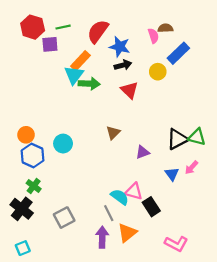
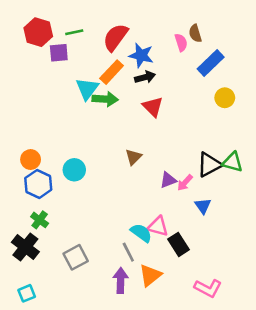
brown semicircle: (165, 28) -> (195, 33), turned -104
orange rectangle: (80, 61) -> (112, 72), moved
yellow circle: (158, 72) -> (225, 98), moved
pink arrow: (191, 167) -> (185, 183), moved

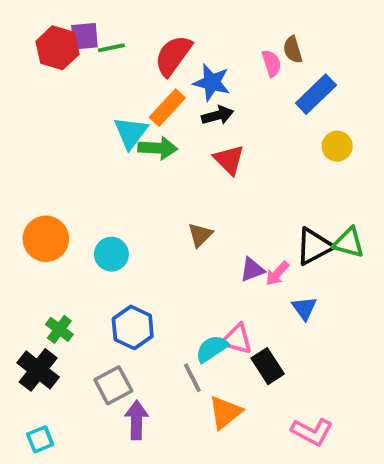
purple square: (59, 53) -> (84, 36), moved
orange circle: (31, 160) -> (46, 239), size x1.5
blue hexagon: (38, 184) -> (133, 327), moved
cyan semicircle: (141, 233) -> (212, 349), turned -70
purple arrow: (121, 280) -> (137, 420), moved

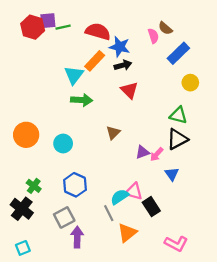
brown semicircle: (293, 50) -> (165, 28), turned -32
red semicircle: (173, 55) -> (98, 31), turned 70
green arrow: (158, 148) -> (82, 100), moved
green triangle: (349, 243) -> (178, 115), moved

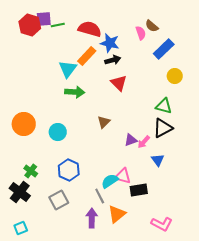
black rectangle: (151, 207) -> (139, 190), turned -66
purple arrow: (77, 237) -> (92, 218), moved

